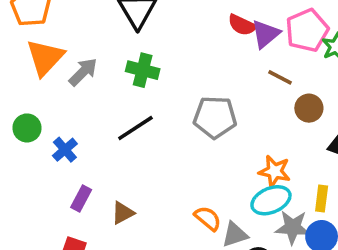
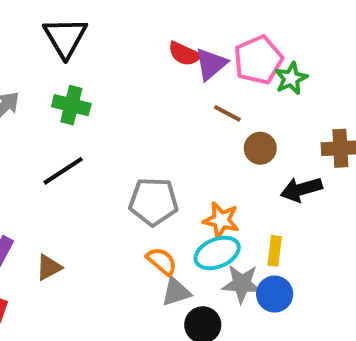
gray pentagon: (215, 117) -> (153, 202), moved
orange semicircle: (208, 218) -> (162, 261), moved

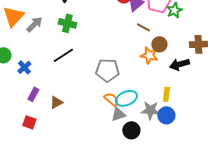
orange star: (221, 220) -> (149, 55), moved
cyan ellipse: (217, 253) -> (126, 98), moved

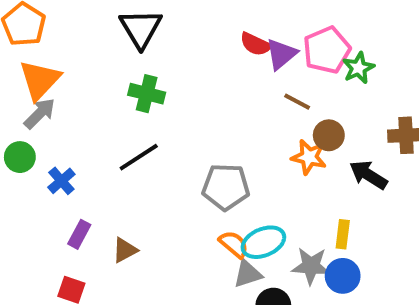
gray arrow: (34, 24) -> (40, 113), moved
black arrow: (179, 64) -> (368, 175), turned 48

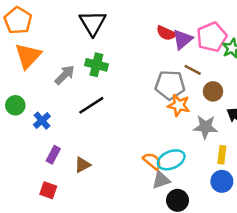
gray arrow: (40, 113) -> (65, 75), moved
orange star: (309, 157) -> (179, 105), moved
gray pentagon: (226, 187) -> (170, 85), moved
gray star: (311, 266) -> (205, 127), moved

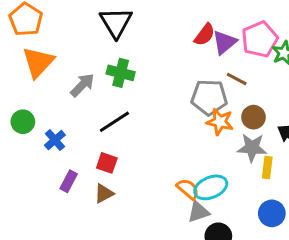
red semicircle: (166, 33) -> (205, 35), turned -78
brown circle: (213, 91) -> (253, 117), moved
yellow rectangle: (222, 155) -> (267, 168), moved
red square: (48, 190) -> (107, 163), moved

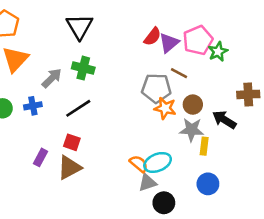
blue cross: (55, 140) -> (33, 106), moved, turned 30
brown triangle: (104, 194) -> (69, 167), size x1.5

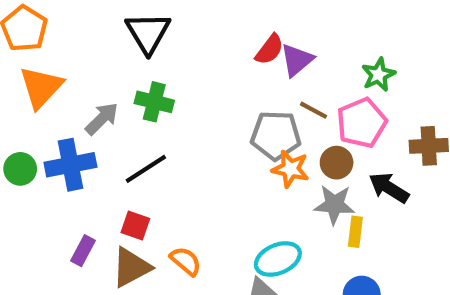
pink pentagon: (198, 40) -> (362, 123), moved
blue cross: (33, 106) -> (70, 165), size x1.6
orange semicircle: (139, 164) -> (186, 261), moved

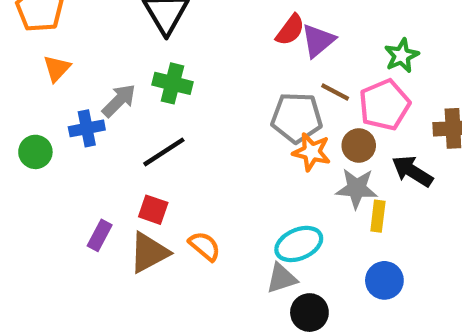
orange triangle: (41, 87) -> (57, 68), size x0.6
blue cross: (70, 165) -> (87, 128), moved, size x0.7

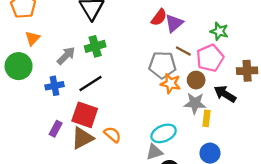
green star: (402, 56) -> (219, 31), turned -30
green cross: (172, 83) -> (95, 46), turned -30
blue cross: (87, 128) -> (55, 86), moved
green circle: (35, 152) -> (19, 66), moved, size x1.5
red square: (153, 210) -> (85, 115), size x1.6

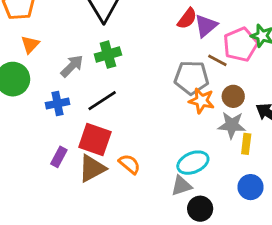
pink pentagon: (210, 58) -> (240, 44), moved

